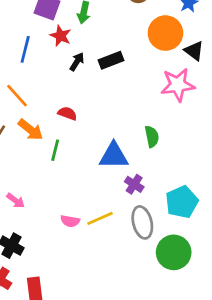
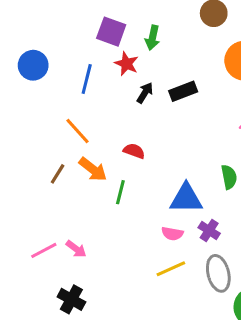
pink semicircle: (70, 221) -> (172, 234), moved

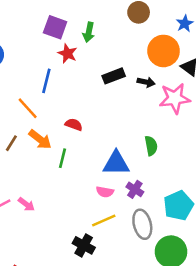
blue line: (87, 79) -> (46, 81), moved
black arrow: (145, 93) -> (146, 82), moved, turned 70
black cross: (71, 299) -> (84, 245), moved

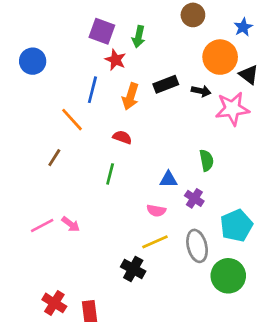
orange arrow: (40, 139) -> (130, 96), moved, turned 70
blue triangle: (116, 163) -> (168, 179), size x0.6
purple cross: (135, 189) -> (194, 198), moved

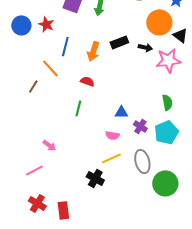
red star: (115, 60) -> (46, 24), moved
brown line: (54, 158) -> (33, 86), moved
green semicircle: (207, 160) -> (167, 102), moved
pink line: (42, 226) -> (34, 170), moved
cyan pentagon: (236, 226) -> (166, 132), moved

